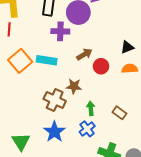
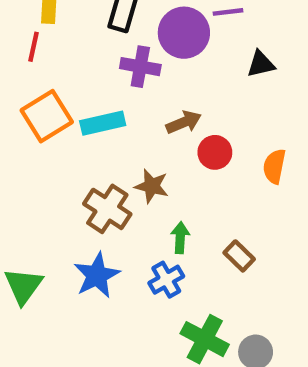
black triangle: (127, 47) -> (261, 64), moved
cyan rectangle: (47, 60) -> (103, 123), turned -30
orange semicircle: (130, 69) -> (274, 166), turned -84

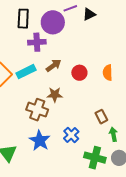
black triangle: (261, 64) -> (89, 14), moved
brown arrow: (184, 122) -> (54, 66), moved
green arrow: (180, 238) -> (113, 134), moved
brown rectangle: (239, 256) -> (101, 117), turned 32

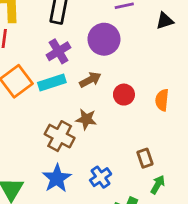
black triangle: (89, 14) -> (165, 21), moved
purple circle: (53, 22) -> (104, 39), moved
purple cross: (37, 42) -> (58, 51), moved, turned -36
green arrow: (113, 134) -> (158, 185), turned 32

